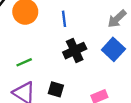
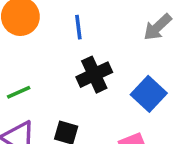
blue square: (113, 49) -> (149, 94), moved

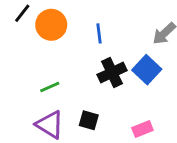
blue square: (149, 94) -> (147, 70), moved

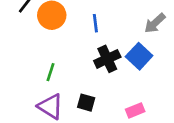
green line: (50, 87) -> (50, 72), turned -48

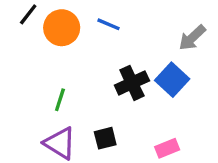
blue line: (95, 23) -> (109, 24), moved, turned -60
black square: (86, 103) -> (105, 138), turned -30

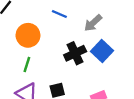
orange circle: (62, 28) -> (28, 35), moved
gray arrow: (192, 38) -> (93, 23), moved

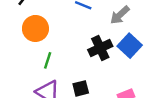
orange circle: (28, 35) -> (35, 28), moved

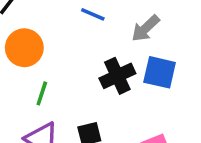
blue square: (130, 46) -> (160, 72), turned -30

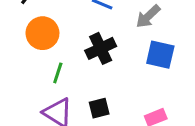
black cross: (117, 76) -> (101, 48), moved

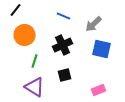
black square: (99, 108) -> (65, 75), moved

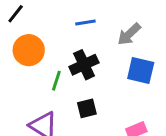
blue line: (64, 16) -> (85, 23), turned -32
green line: (35, 61) -> (56, 81), moved

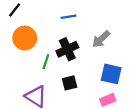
gray arrow: (129, 34) -> (101, 39), moved
blue square: (141, 71) -> (111, 74), moved

